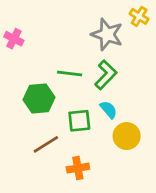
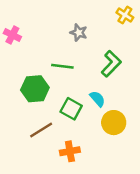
gray star: (107, 34) -> (79, 33), moved, size x0.6
green L-shape: (106, 75) -> (111, 64), moved
green square: (79, 121) -> (71, 109), turned 35

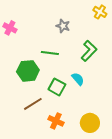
yellow circle: (114, 123) -> (90, 123), moved
orange cross: (70, 151) -> (56, 121), turned 35

